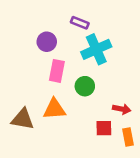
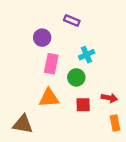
cyan cross: (96, 49) -> (87, 55), moved, size x0.6
brown triangle: (23, 119) -> (23, 124), moved
red square: (104, 128) -> (83, 105), moved

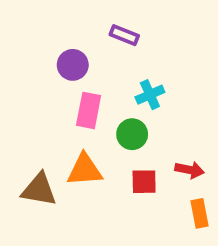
brown triangle: (23, 124) -> (39, 190), moved

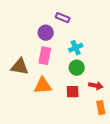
purple circle: (73, 65) -> (46, 33), moved
green circle: (132, 134) -> (77, 68), moved
brown triangle: (39, 190) -> (20, 67), moved

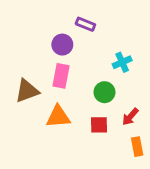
cyan cross: (76, 48) -> (122, 62), moved
brown triangle: (20, 67) -> (27, 91), turned -30
red arrow: (96, 86) -> (130, 117), turned 120

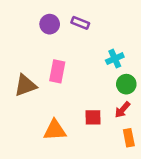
purple circle: (62, 45) -> (50, 24), moved
green circle: (104, 92) -> (126, 84), moved
orange triangle: (58, 117) -> (55, 130), moved

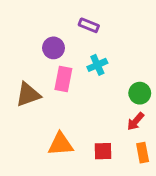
purple circle: (50, 24) -> (54, 48), moved
cyan cross: (115, 59) -> (97, 65), moved
red square: (93, 117) -> (103, 151), moved

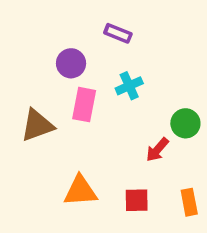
red arrow: (136, 121) -> (157, 150), moved

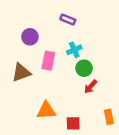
purple circle: (71, 63) -> (30, 37), moved
green circle: (185, 123) -> (84, 68), moved
red square: (137, 200) -> (73, 123), moved

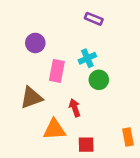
purple rectangle: (68, 19) -> (94, 19), moved
brown triangle: (21, 73) -> (31, 98), moved
red arrow: (91, 87) -> (75, 108), moved, turned 120

